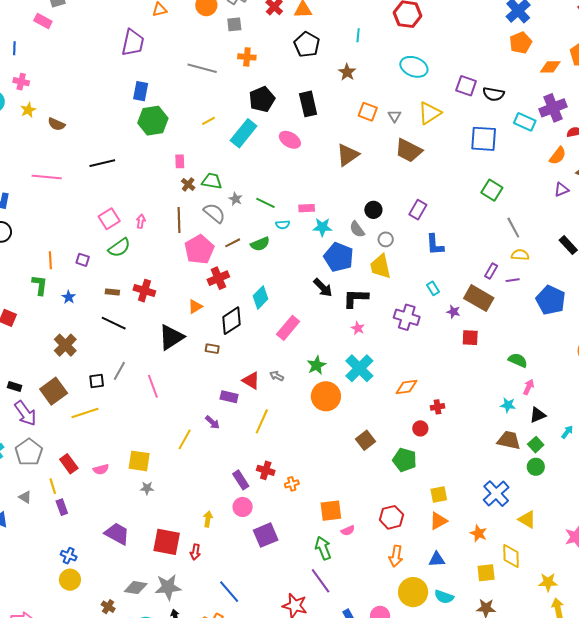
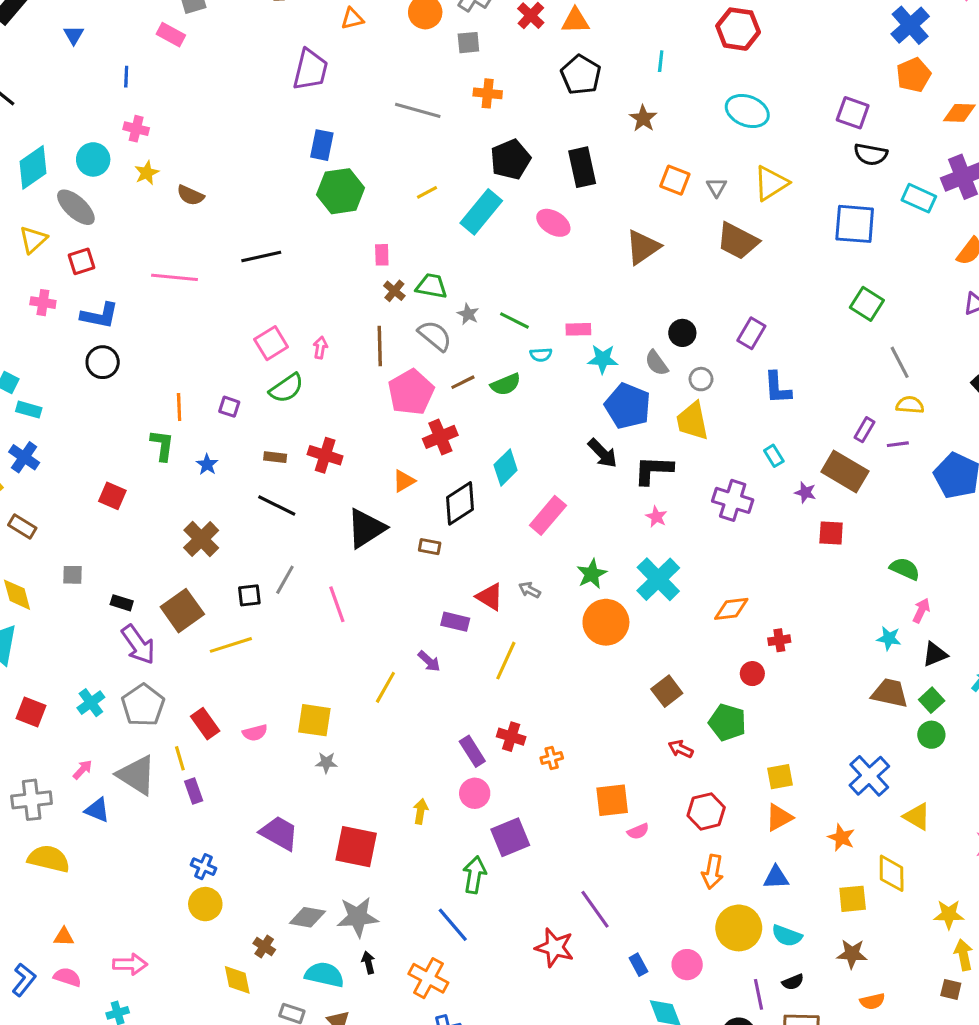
purple square: (466, 86) -> (853, 113), moved
gray triangle: (25, 497) -> (137, 775), size x2.0
green arrow: (323, 548) -> (474, 875), moved, turned 30
red arrow: (195, 552) -> (681, 749), moved, turned 105

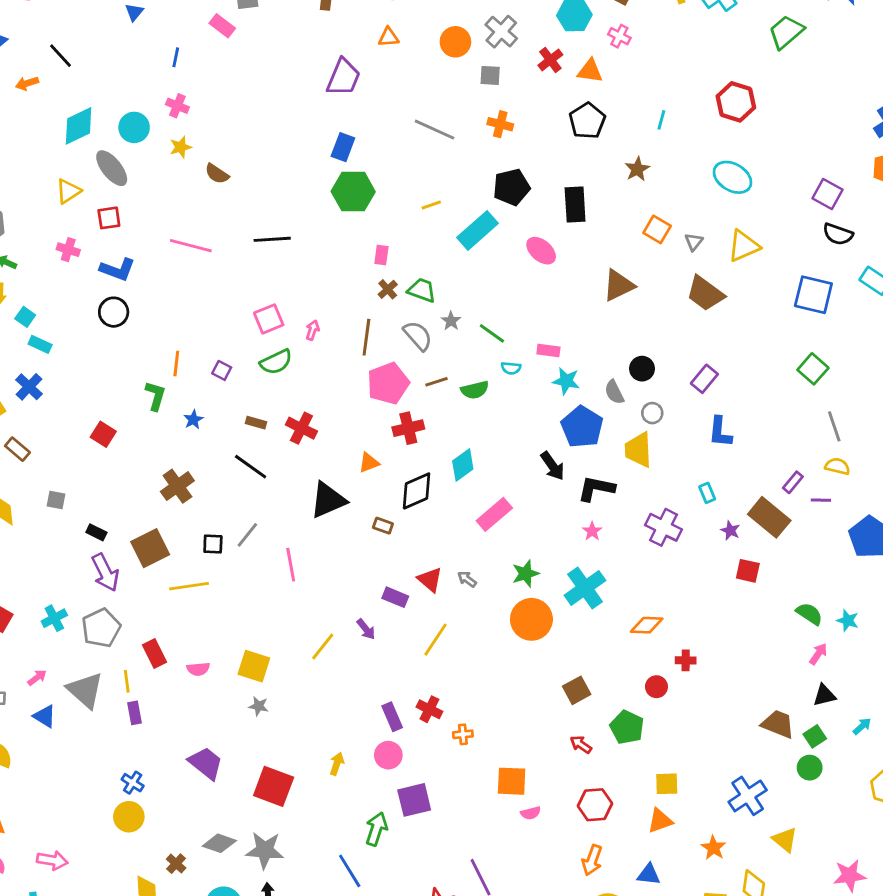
cyan star: (889, 638) -> (848, 620), moved

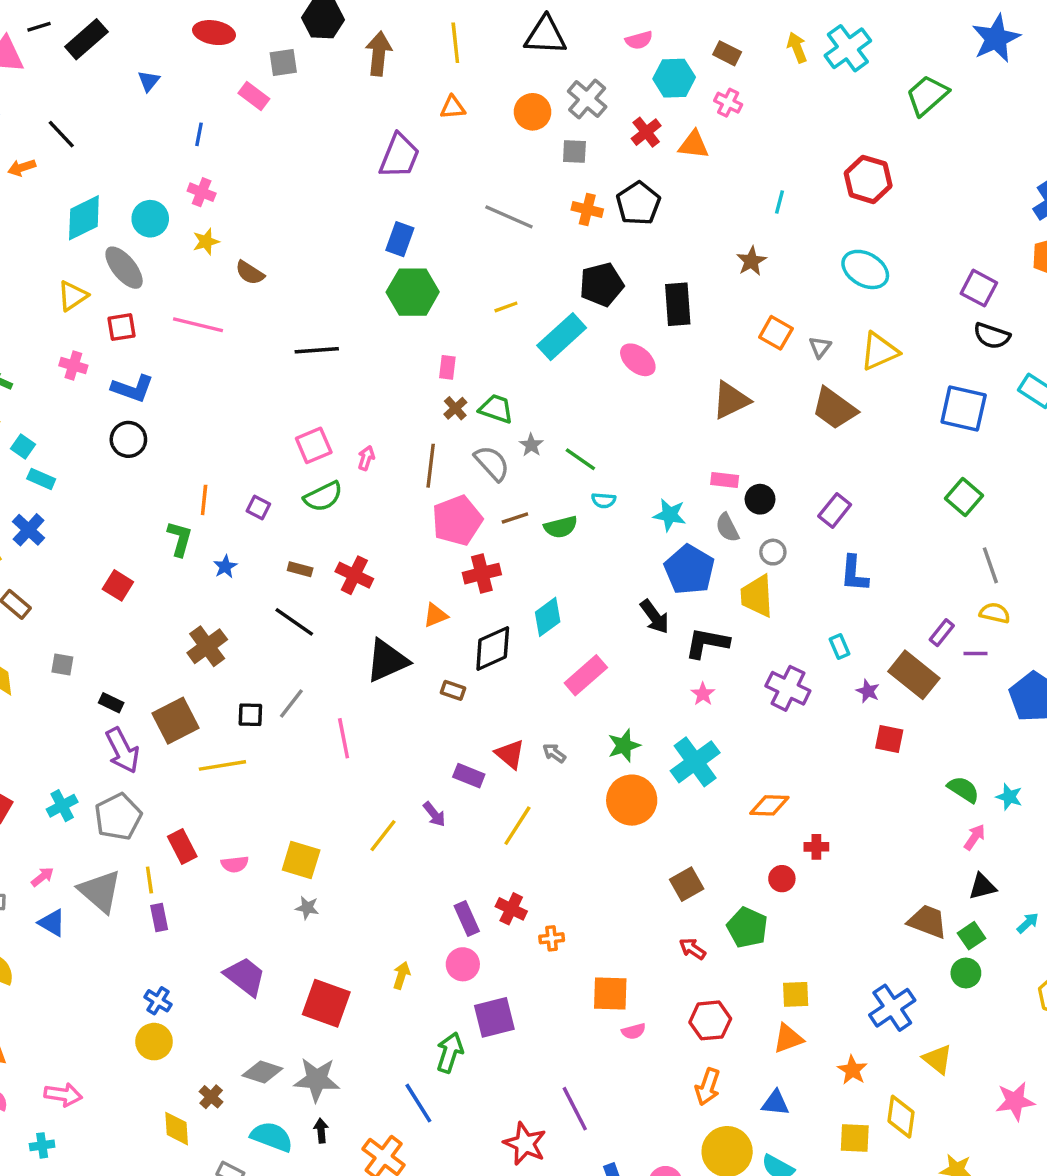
black pentagon: (587, 121) -> (638, 203), moved
pink line: (191, 246) -> (198, 325), moved
pink rectangle: (548, 351) -> (725, 480), moved

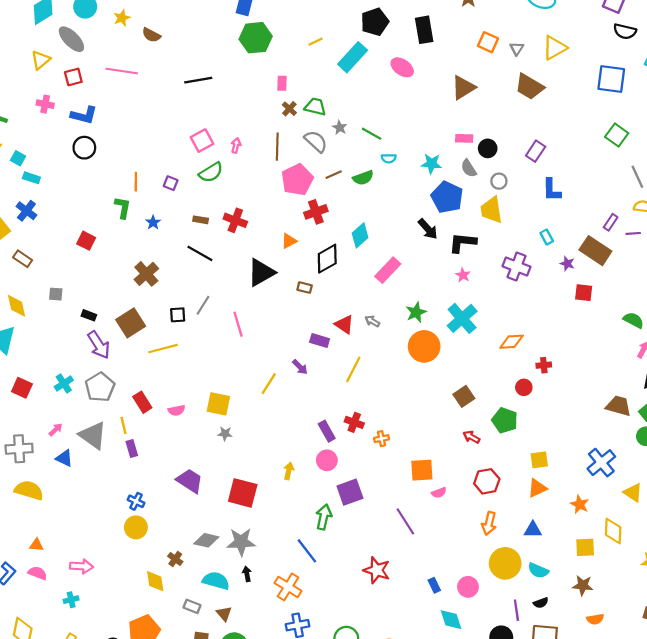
purple line: (575, 1109) -> (405, 521), moved

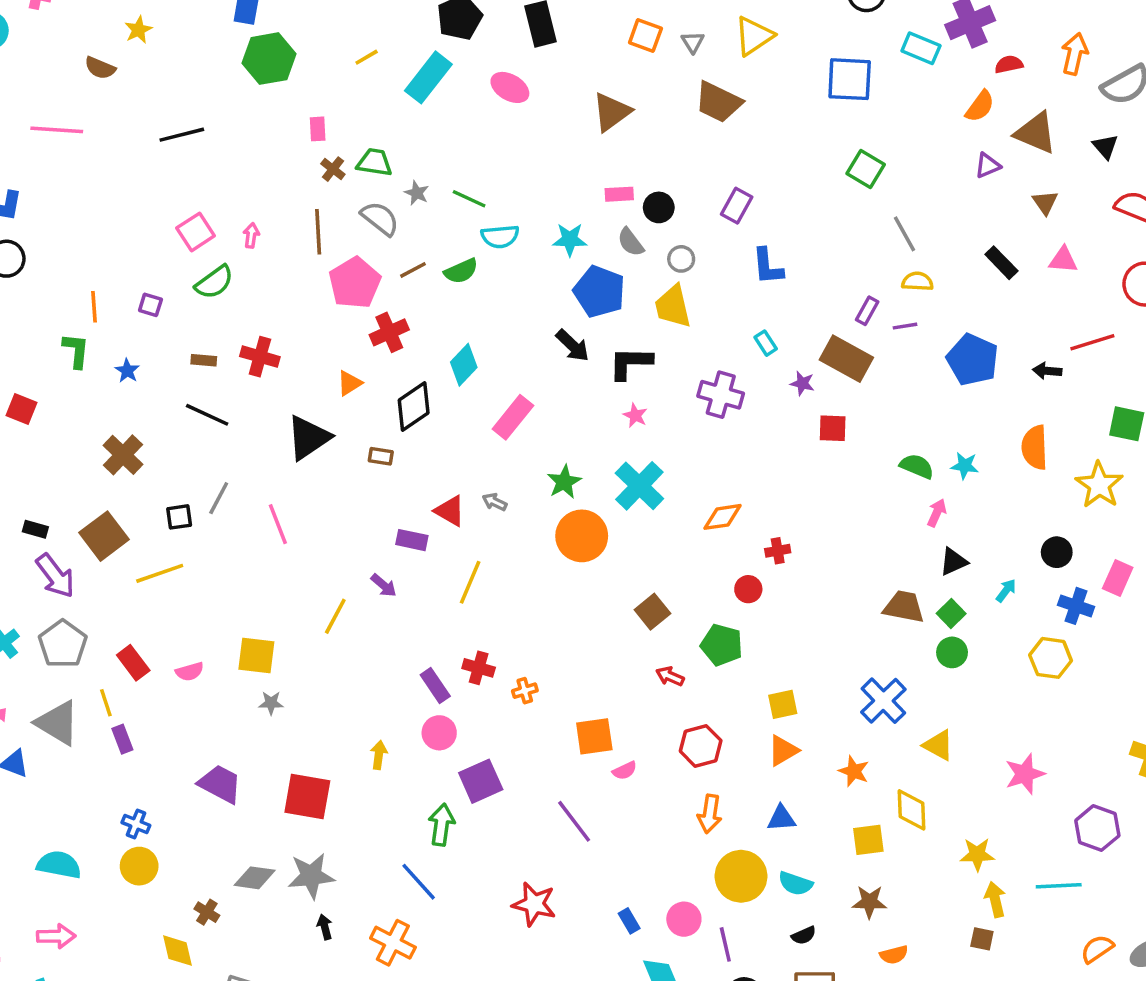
yellow star: (122, 18) -> (138, 30), moved
cyan semicircle: (389, 158) -> (500, 236), size x1.5
cyan semicircle: (216, 581) -> (59, 865), moved
purple line: (516, 610) -> (725, 944), moved

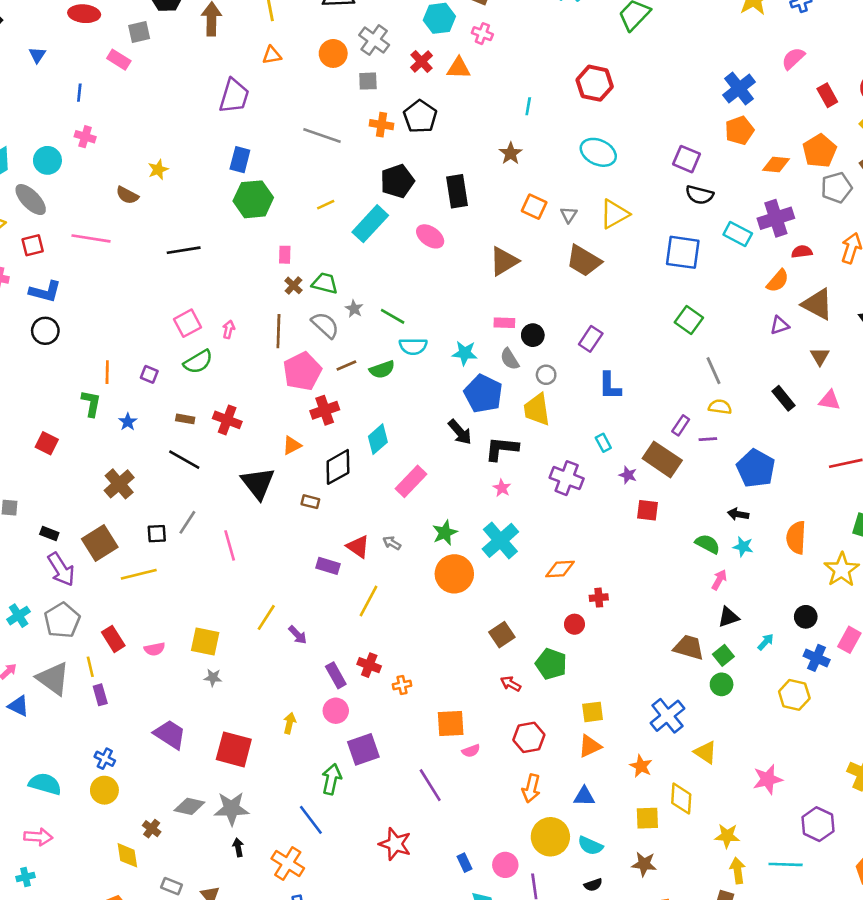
black arrow: (1047, 371) -> (738, 514), moved
black triangle: (308, 438) -> (258, 483), turned -39
purple arrow: (384, 585) -> (298, 635), moved

